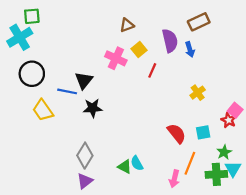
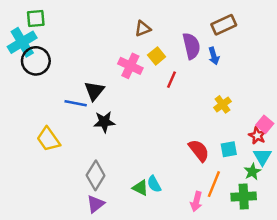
black circle: (32, 74) -> (36, 61), moved
yellow trapezoid: (43, 110) -> (48, 139), moved
cyan triangle: (233, 169) -> (262, 157), moved

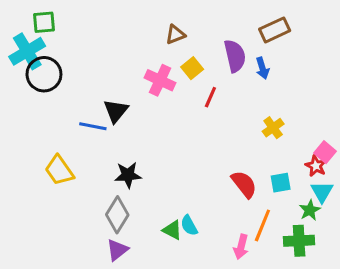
black star: (104, 122) -> (128, 175), moved

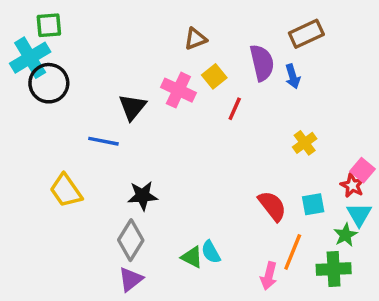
black triangle: (116, 111) -> (132, 107), moved

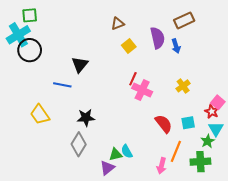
pink cross: (178, 90) -> (142, 90), moved
red line: (235, 109) -> (133, 79), moved
green triangle: (192, 257) -> (116, 154), turned -40
purple triangle: (131, 279) -> (107, 168), moved

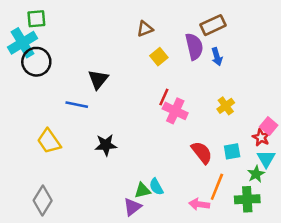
brown rectangle: (184, 20) -> (213, 25), moved
gray diamond: (79, 144) -> (43, 201), moved
pink arrow: (162, 166) -> (199, 204), turned 84

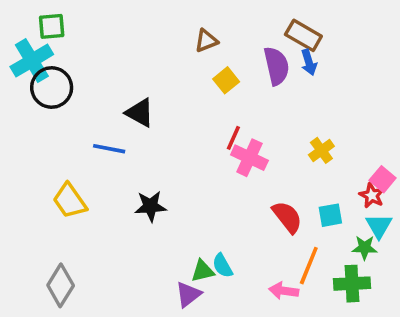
brown rectangle: (213, 25) -> (303, 35), turned 55
blue arrow: (217, 57) -> (309, 62), moved
black triangle: (98, 79) -> (140, 113), turned -40
green star: (256, 174) -> (365, 248), turned 30

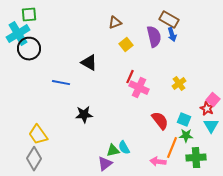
black triangle: (140, 113) -> (89, 63), moved
yellow trapezoid: (70, 201) -> (38, 135), moved
cyan square: (330, 215) -> (184, 120), turned 32
green star: (365, 248) -> (186, 136), moved

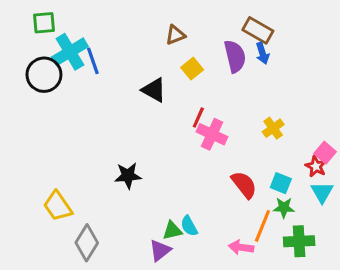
cyan cross: (18, 34) -> (70, 52), moved
black triangle: (89, 63) -> (154, 90), moved
blue line: (61, 83) -> (93, 61), moved, turned 60
gray diamond: (34, 159) -> (87, 243), moved

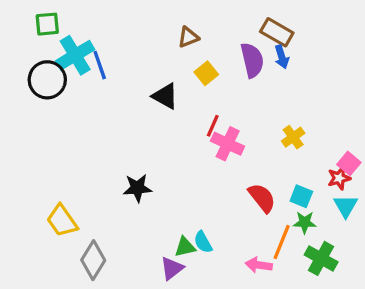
red star: (316, 166) -> (339, 178), turned 30
green cross: (299, 241) -> (321, 258), turned 32

